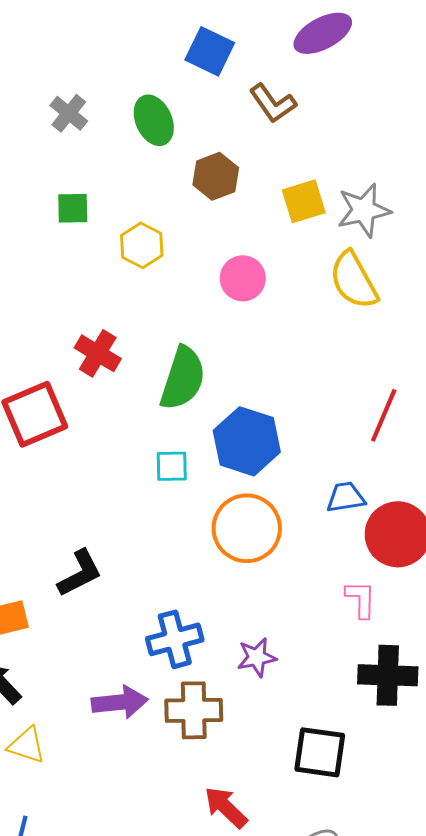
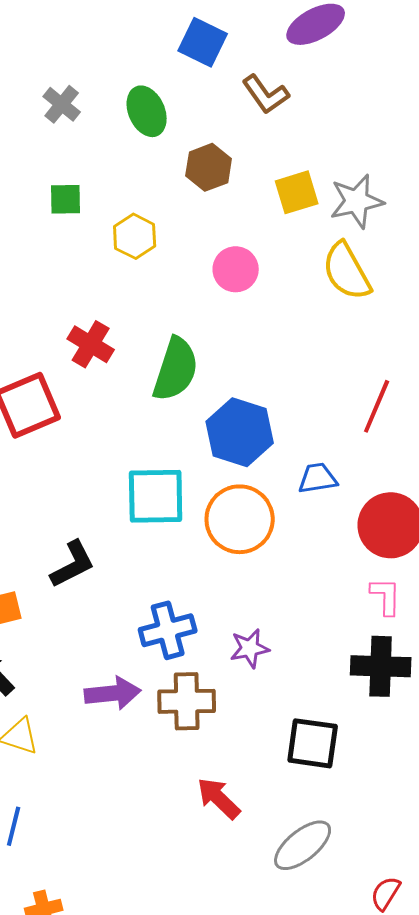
cyan square: (172, 466) -> (156, 496), moved, size x1.8
blue trapezoid: (346, 497) -> (318, 478), moved
pink L-shape: (361, 599) -> (386, 596), moved

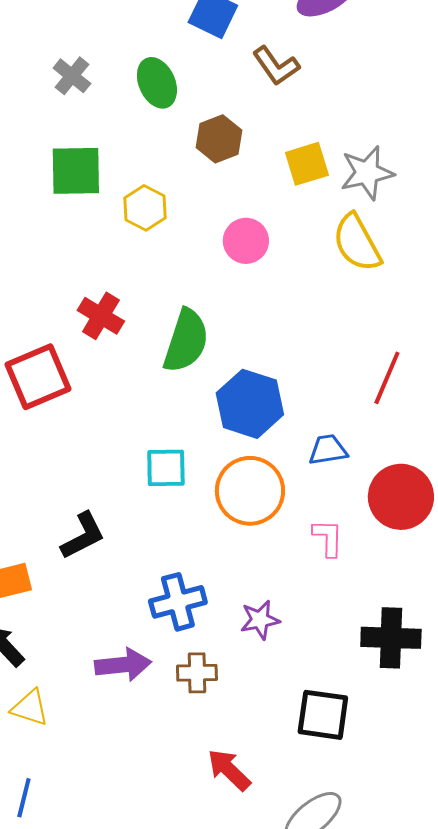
green square: (66, 199) -> (76, 171), size x1.6
cyan square: (156, 496) -> (166, 468), size x0.7
pink L-shape: (386, 596) -> (328, 538), moved
brown cross: (187, 701) -> (197, 673), size x0.7

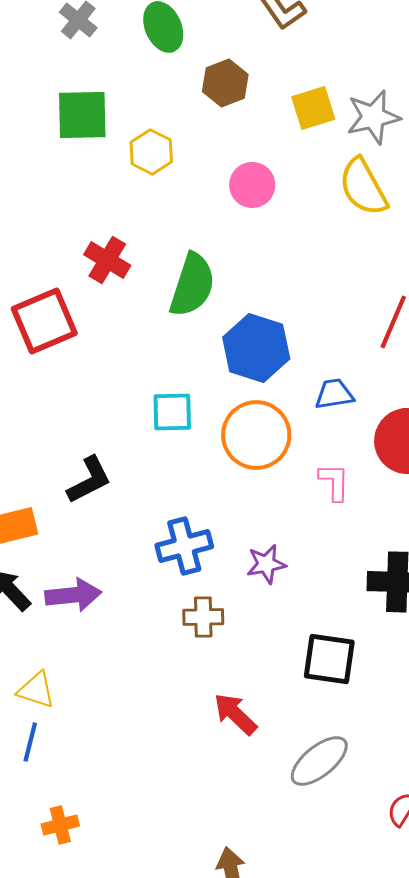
purple arrow: (123, 665) -> (73, 595), moved
yellow triangle: (30, 708) -> (36, 690), moved

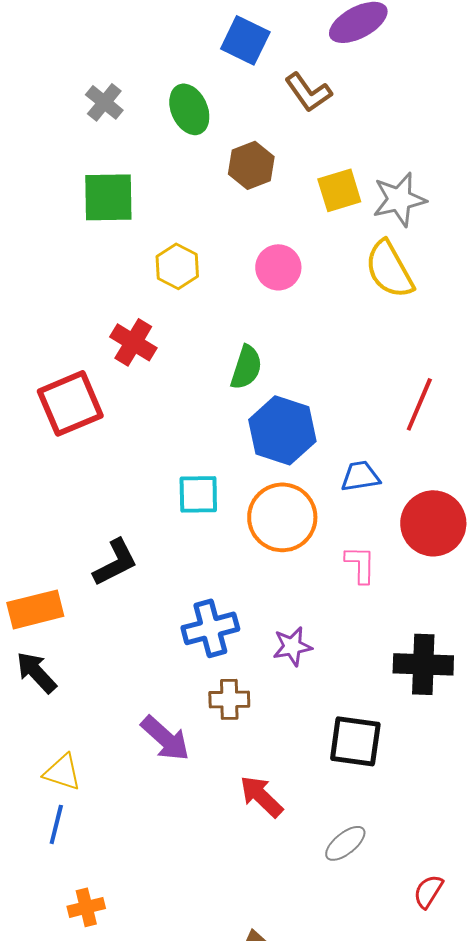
yellow hexagon: (151, 152) -> (177, 266), moved
green semicircle: (192, 285) -> (246, 367), moved, size x0.7
purple arrow: (73, 595) -> (165, 738), moved, turned 48
gray ellipse: (319, 761) -> (345, 843), size x0.7

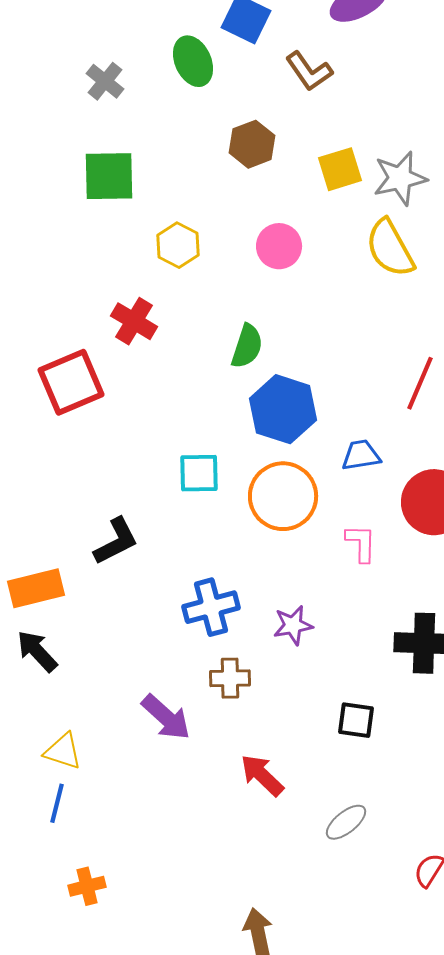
green ellipse: (189, 109) -> (193, 61), moved
black square: (355, 741) -> (356, 720), size x0.7

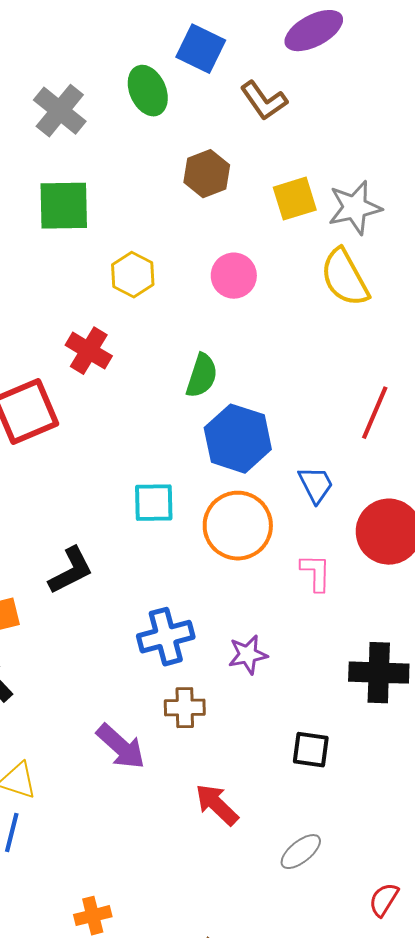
gray cross: (105, 81) -> (60, 111), size x1.4
blue trapezoid: (361, 455) -> (316, 485), turned 72
orange cross: (87, 886) -> (93, 916), moved

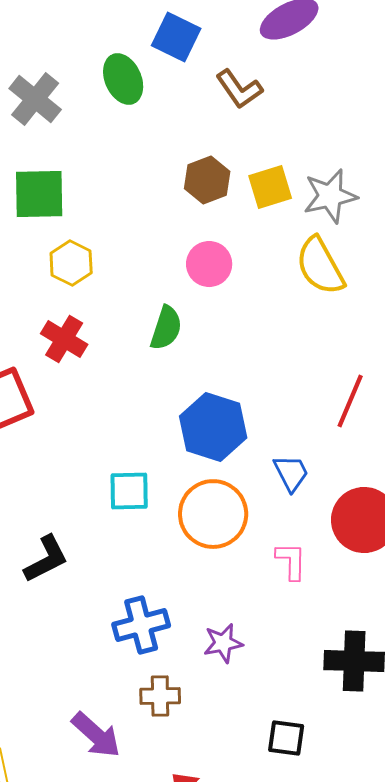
brown hexagon: (207, 174) -> (207, 180), moved
yellow hexagon: (133, 275) -> (71, 263), moved
green semicircle: (202, 376) -> (166, 328), moved

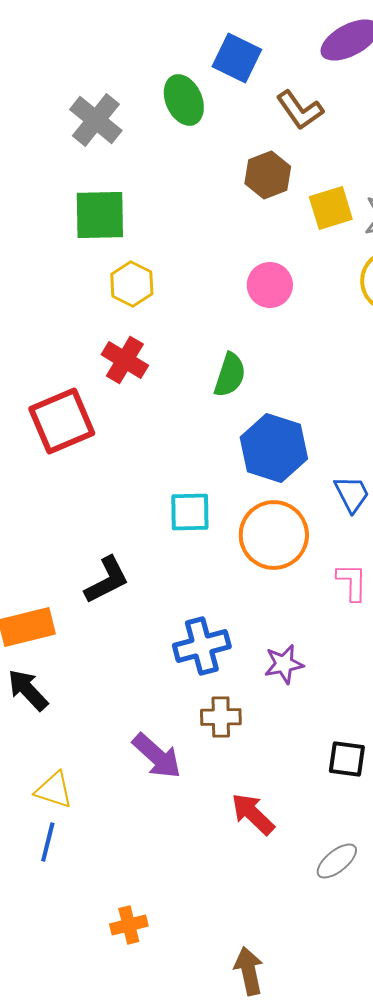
brown hexagon: (207, 180) -> (268, 175), moved
green semicircle: (166, 328) -> (230, 375), moved

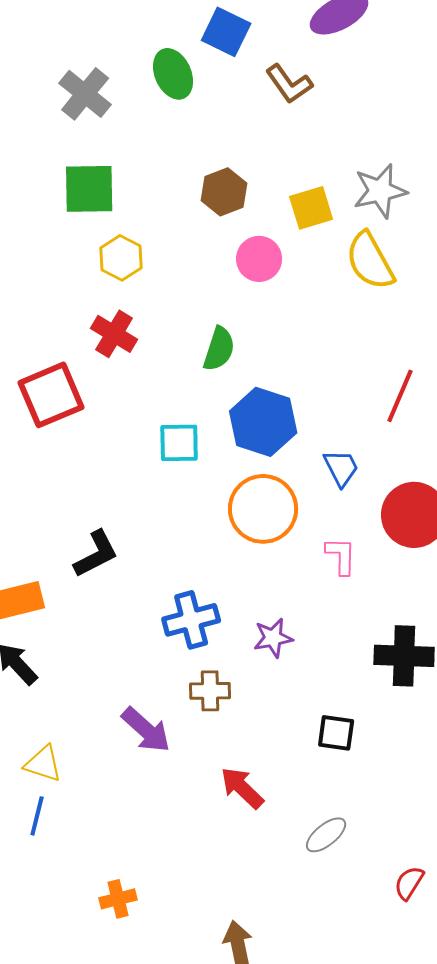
brown hexagon: (268, 175) -> (224, 192), moved
yellow square: (331, 208) -> (311, 208), moved
cyan square: (190, 512) -> (179, 443), moved

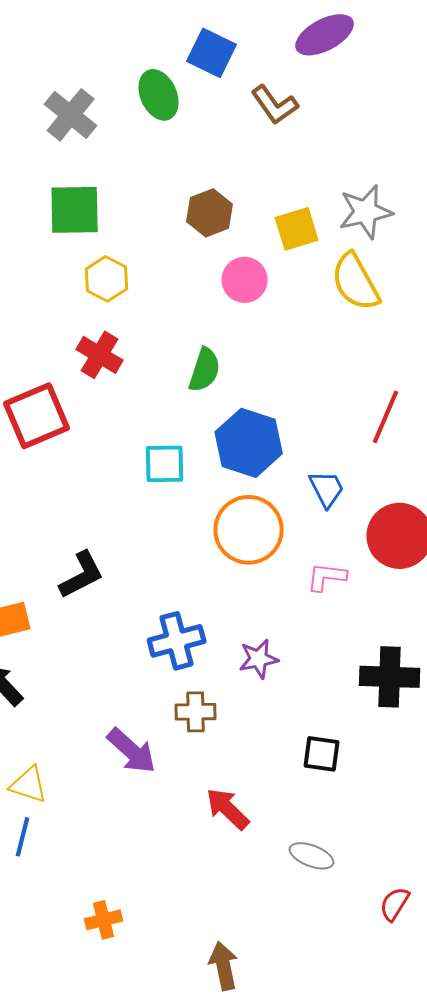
pink L-shape: (341, 556) -> (327, 577), turned -84
gray ellipse: (326, 835) -> (312, 856), turned 60

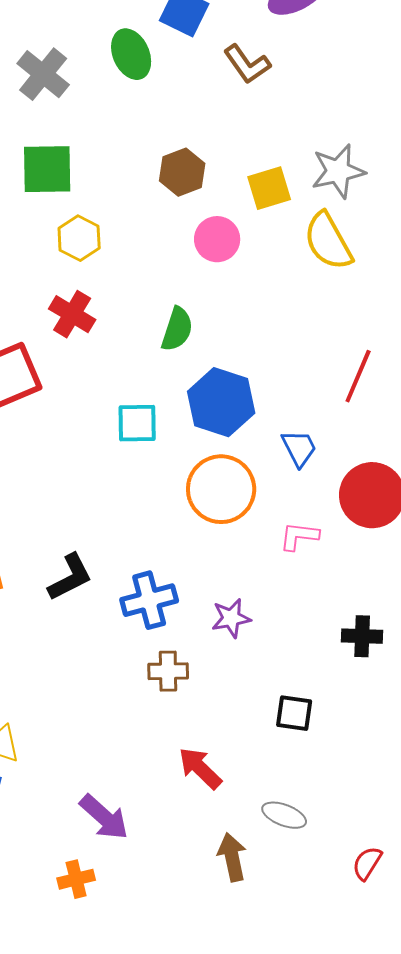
black L-shape: (82, 575) -> (70, 577), moved
black cross: (390, 677) -> (362, 636), size x0.7
purple arrow: (132, 751) -> (104, 817), moved
brown arrow: (224, 966) -> (232, 857), moved

